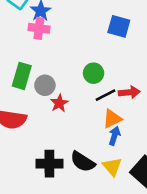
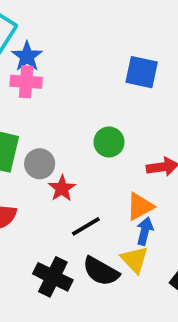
black line: (105, 95) -> (86, 226), moved
black cross: (49, 164) -> (53, 277), turned 30
yellow triangle: (112, 167) -> (134, 260), moved

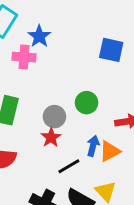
blue star: (27, 56) -> (39, 36), moved
gray circle: (40, 164) -> (54, 117), moved
blue arrow: (145, 231) -> (93, 146), moved

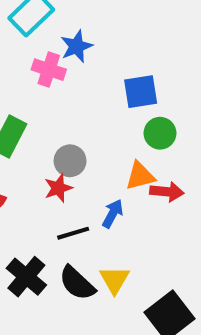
blue square: (111, 50) -> (141, 92), moved, turned -35
green circle: (87, 103) -> (160, 133), moved
orange triangle: (110, 151) -> (140, 176), moved

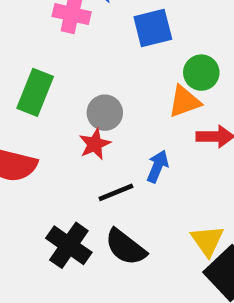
blue square: (141, 92) -> (153, 28), moved
orange triangle: (140, 176) -> (185, 102), moved
yellow triangle: (114, 280) -> (207, 241), moved

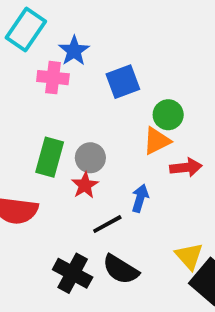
green rectangle: (35, 92) -> (50, 157), moved

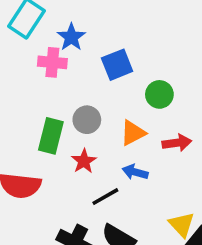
orange triangle: (157, 141) -> (133, 133), moved
gray circle: (90, 158) -> (87, 120), moved
blue arrow: (140, 198) -> (135, 172), turned -90

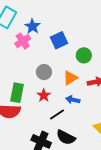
pink cross: (52, 62) -> (23, 41), turned -35
green rectangle: (51, 136) -> (17, 93), moved

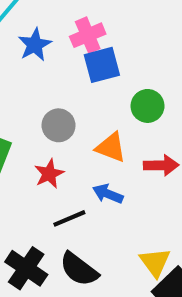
blue star: (32, 26) -> (35, 45), moved
pink cross: (23, 41) -> (88, 35), moved
orange triangle: (70, 78) -> (111, 147), turned 42

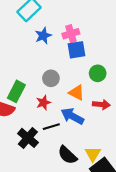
blue arrow: (108, 194) -> (72, 116), size x1.5
black cross: (26, 268) -> (28, 138), moved
black semicircle: (79, 269) -> (67, 155), moved

